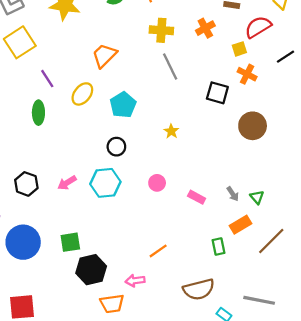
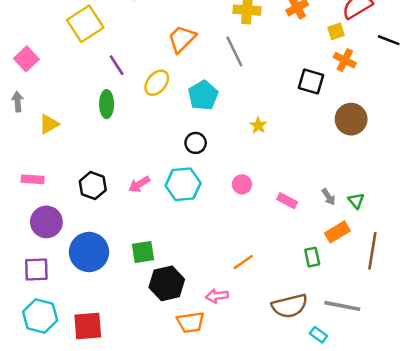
black line: (285, 57) -> (389, 40), turned 54
gray line: (170, 67) -> (234, 51), moved
brown line: (271, 241) -> (372, 251), turned -36
gray line: (259, 300) -> (342, 306), moved

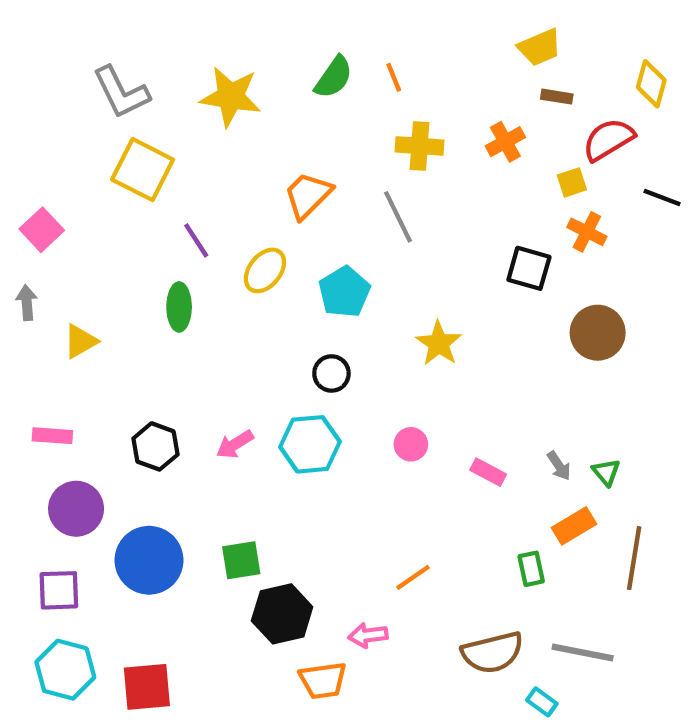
yellow square: (85, 24) -> (143, 170), turned -30
yellow star: (258, 125) -> (439, 343), size x1.5

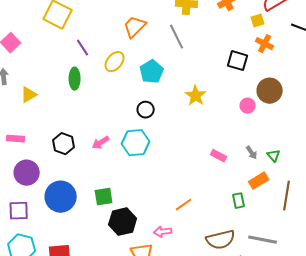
pink circle: (411, 444) -> (248, 106), moved

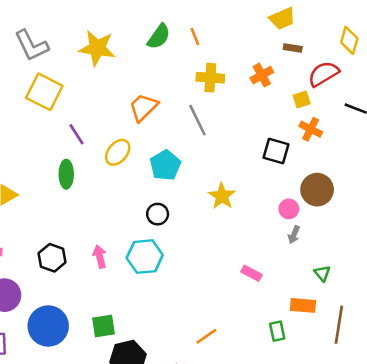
pink arrow: (101, 143) -> (100, 257), turned 108
gray arrow: (252, 153) -> (294, 235), moved, turned 56
orange rectangle: (259, 181) -> (303, 305), turned 36

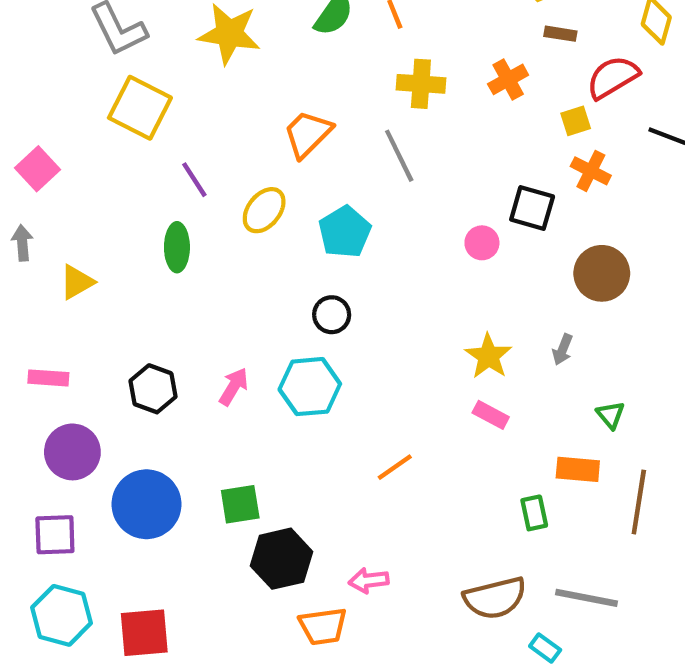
yellow star: (222, 196) -> (488, 356), moved
pink circle: (289, 209) -> (482, 243), moved
pink arrow: (100, 257) -> (234, 387), turned 45
orange line: (206, 336) -> (395, 467), moved

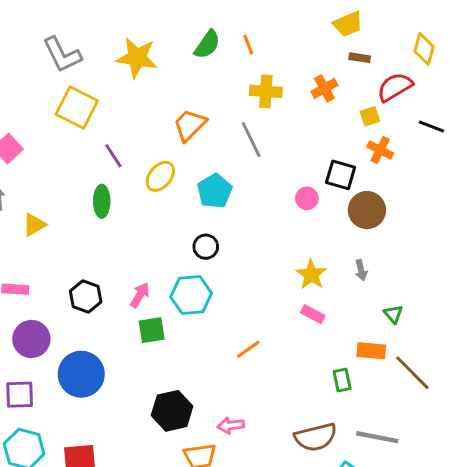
brown circle: (602, 273) -> (367, 210), moved
gray arrow: (563, 350) -> (361, 270), turned -36
brown line: (639, 502) -> (412, 373), turned -54
green square: (240, 504) -> (152, 330), moved

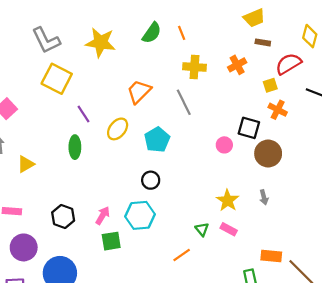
green triangle: (393, 314) -> (202, 229), moved

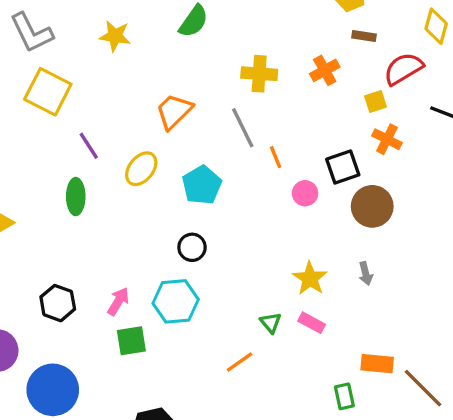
orange line: (182, 33) -> (276, 157), moved
yellow star: (100, 42) -> (115, 36), size x0.7
black square: (249, 128) -> (343, 167), turned -35

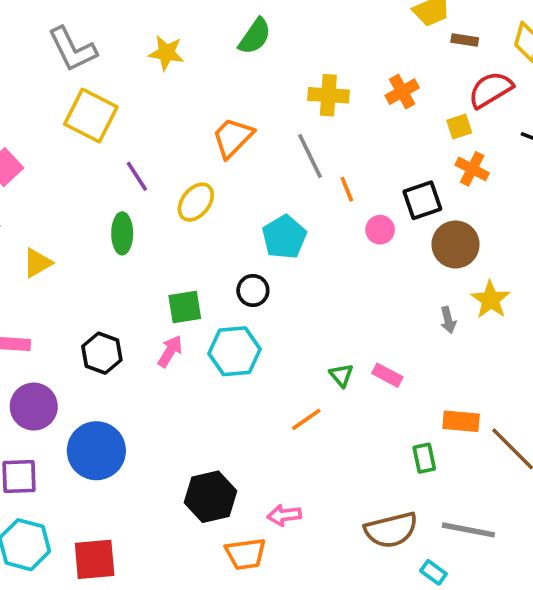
brown rectangle: (364, 36) -> (465, 40), moved
cyan pentagon: (202, 185) -> (284, 237), moved
yellow star: (310, 278) -> (491, 300), moved
green square: (131, 341) -> (185, 307), moved

